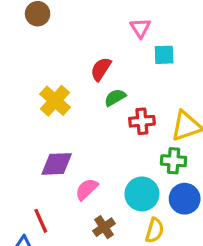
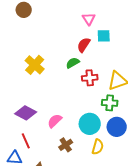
red semicircle: (101, 69) -> (84, 45), moved
purple diamond: (57, 164) -> (26, 113), moved, turned 30

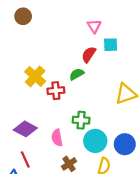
red cross: (90, 78) -> (56, 91), moved
green cross: (110, 103) -> (81, 120), moved
pink semicircle: (55, 121) -> (57, 138), turned -56

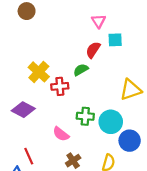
purple diamond: (25, 129) -> (23, 110), moved
pink semicircle: (57, 138) -> (61, 134), turned -42
cyan circle: (95, 141) -> (111, 122), moved

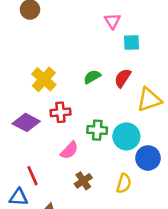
red semicircle: (93, 50) -> (123, 78), moved
red cross: (60, 86) -> (60, 112), moved
pink semicircle: (61, 134) -> (69, 150), turned -84

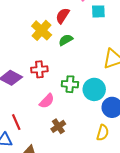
red semicircle: (123, 78) -> (63, 16), moved
yellow cross: (44, 79) -> (42, 30), moved
yellow semicircle: (124, 183) -> (103, 133), moved

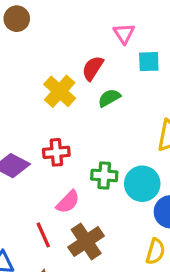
green semicircle: (66, 40) -> (109, 98), moved
red line: (16, 122) -> (43, 235), moved
brown cross: (58, 126) -> (86, 241), size x1.5

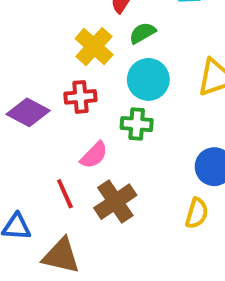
yellow cross: (60, 91) -> (94, 47), moved
cyan circle: (142, 184) -> (148, 79), moved

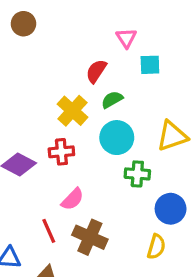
green cross: (137, 124) -> (137, 174), moved
brown cross: (115, 202) -> (90, 237), turned -32

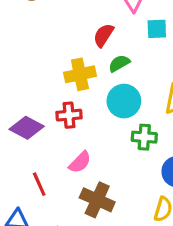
yellow cross: (72, 111) -> (80, 74), turned 36
red line: (49, 231) -> (39, 184), moved

